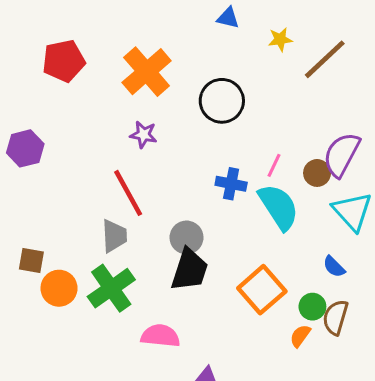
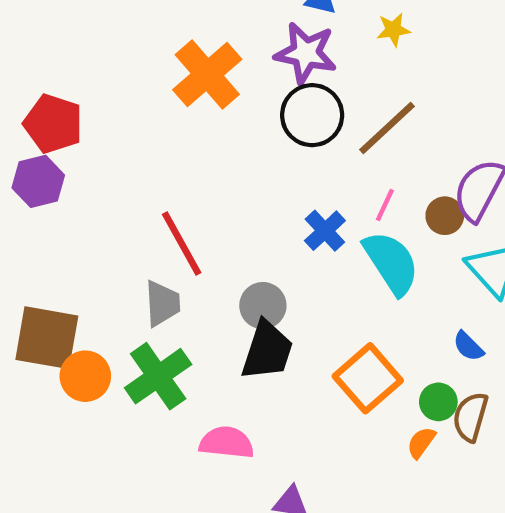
brown line: (325, 59) -> (387, 128), moved
red pentagon: (64, 61) -> (53, 124), moved, turned 30
purple star: (143, 135) -> (306, 53), moved, size x1.6
blue cross: (231, 184) -> (325, 231), turned 36
brown square: (31, 261) -> (47, 338), size x1.8

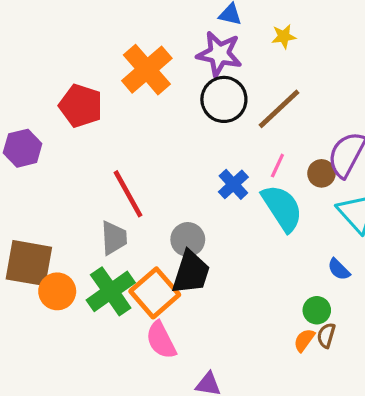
red pentagon: (53, 124) -> (81, 106), moved
orange square: (368, 378) -> (155, 293), moved
brown semicircle: (470, 417) -> (326, 335), moved, size x0.7
pink semicircle: (227, 443) -> (161, 340), turned -123

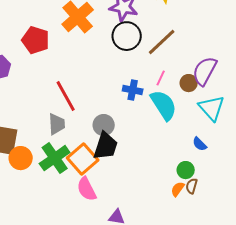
blue cross: (233, 184) -> (133, 90), turned -36

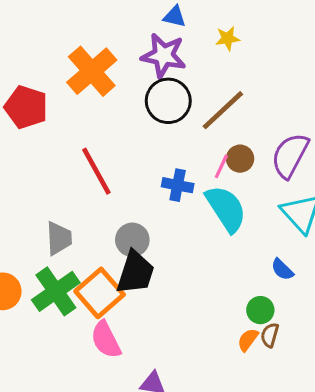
brown circle: (189, 83) -> (240, 159), moved
red line: (66, 96) -> (96, 171), moved

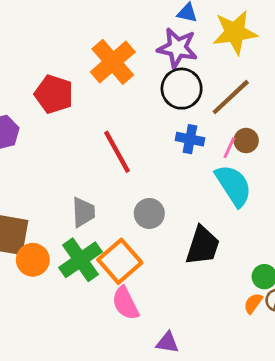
yellow star: (228, 38) -> (235, 32), size x2.0
blue cross: (178, 185) -> (190, 139), moved
black trapezoid: (135, 273) -> (203, 246), moved

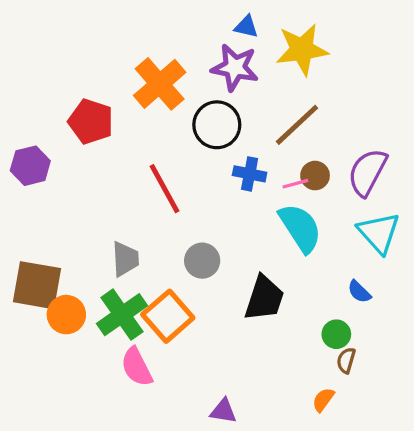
black circle: (182, 89) -> (217, 125), moved
pink line: (229, 148) -> (295, 184), turned 50
pink semicircle: (125, 303) -> (137, 367), moved
orange semicircle: (253, 303) -> (323, 400), moved

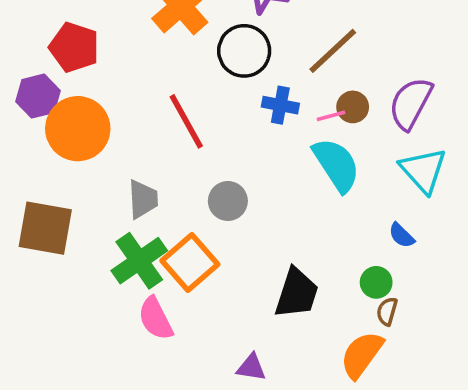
red pentagon: (91, 122) -> (74, 47), moved
black trapezoid: (264, 298) -> (297, 293), moved
orange circle: (66, 315) -> (78, 129), moved, size x1.5
orange semicircle: (323, 400) -> (362, 355), size x1.8

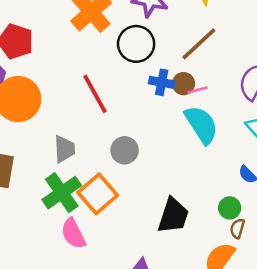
brown circle: (353, 107) -> (183, 84), moved

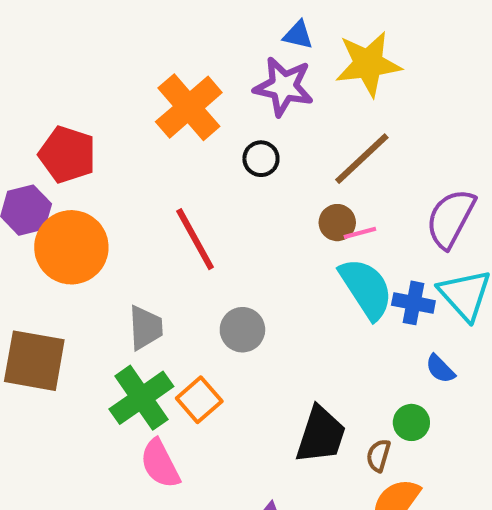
black circle: (136, 44) -> (261, 159), size x0.6
blue cross: (162, 82) -> (413, 303), moved
orange square: (98, 194) -> (199, 400), size x0.7
brown semicircle: (237, 228) -> (378, 455), moved

